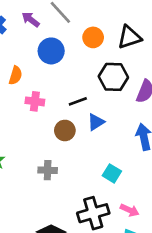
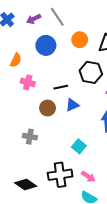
purple arrow: (31, 19) -> (34, 19), turned -72

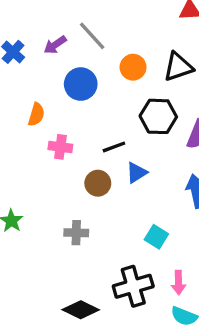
pink arrow: (88, 177) -> (178, 283), turned 64

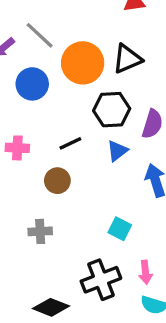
orange circle: (133, 67) -> (83, 63), size x1.6
blue triangle: (137, 173) -> (117, 151), moved

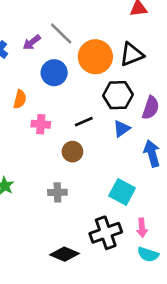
cyan square: (120, 229) -> (122, 192), size x1.4

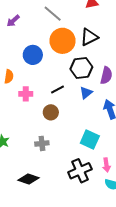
gray line: (61, 33) -> (53, 14), moved
purple arrow: (32, 42) -> (13, 21), moved
black diamond: (65, 254) -> (29, 179), moved

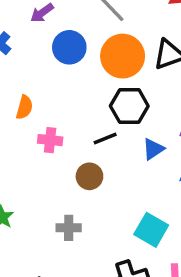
blue circle: (33, 55) -> (69, 47), moved
black hexagon: (81, 68) -> (129, 106), moved

